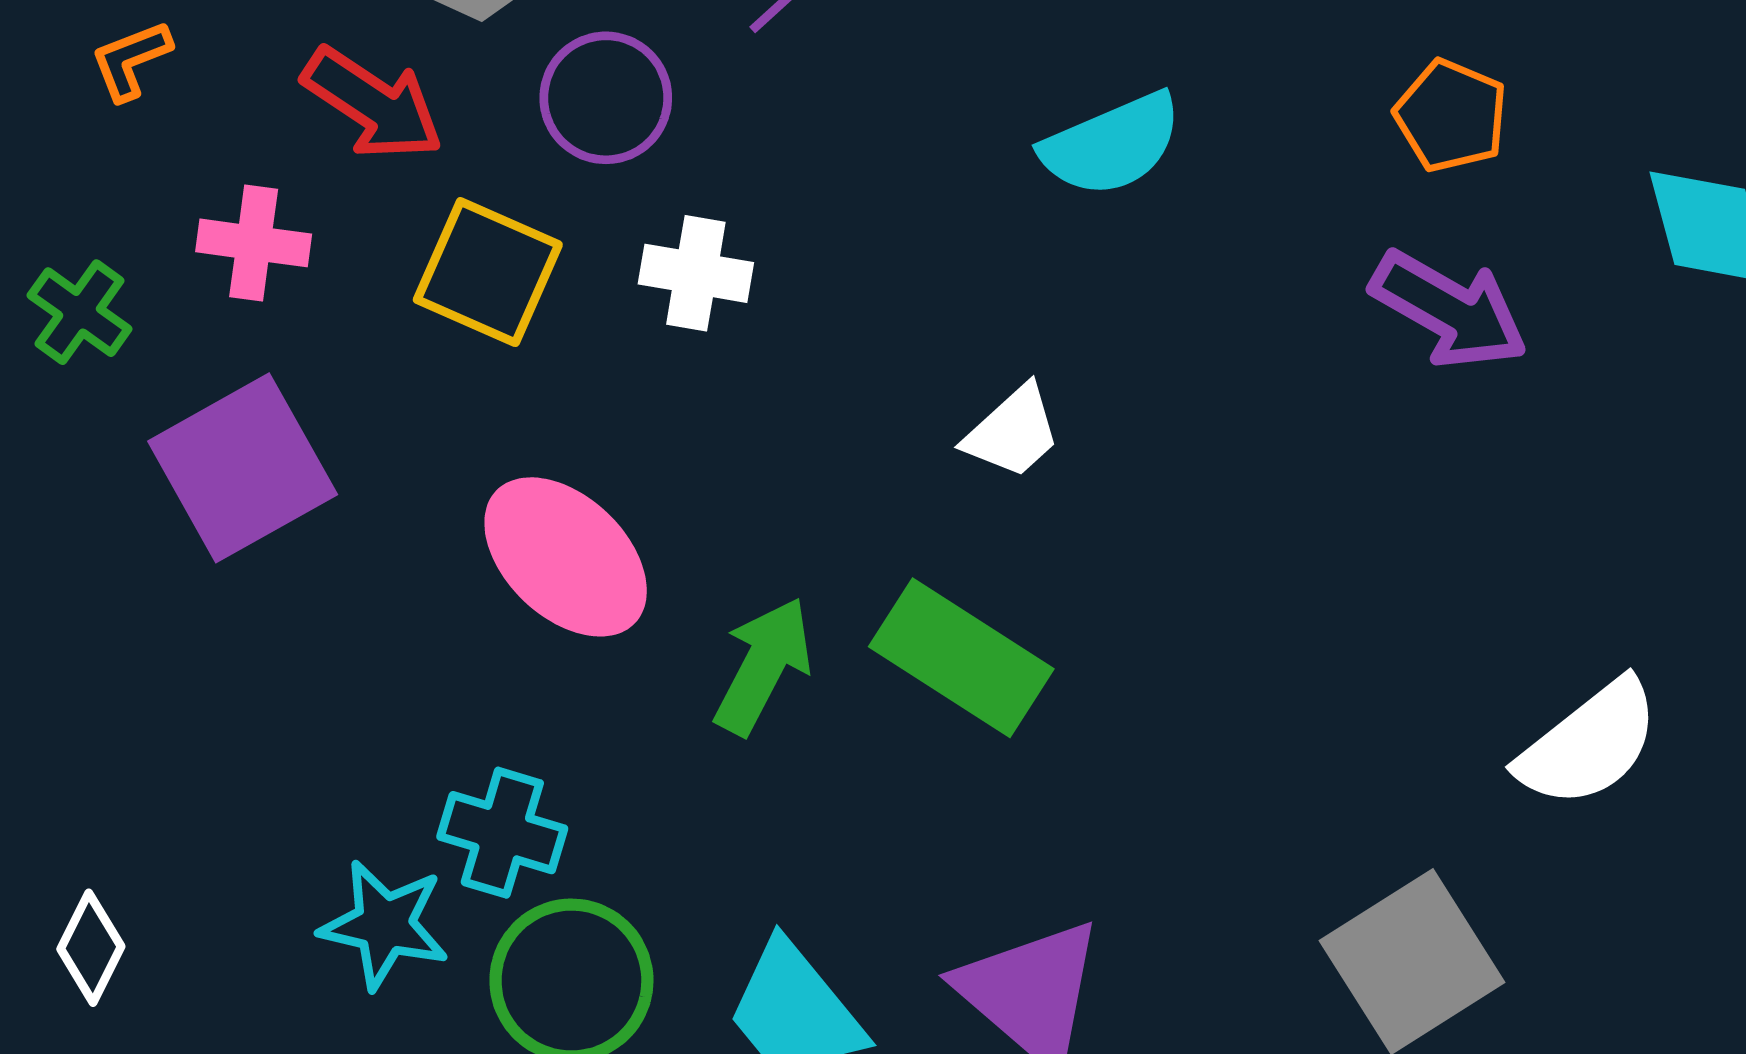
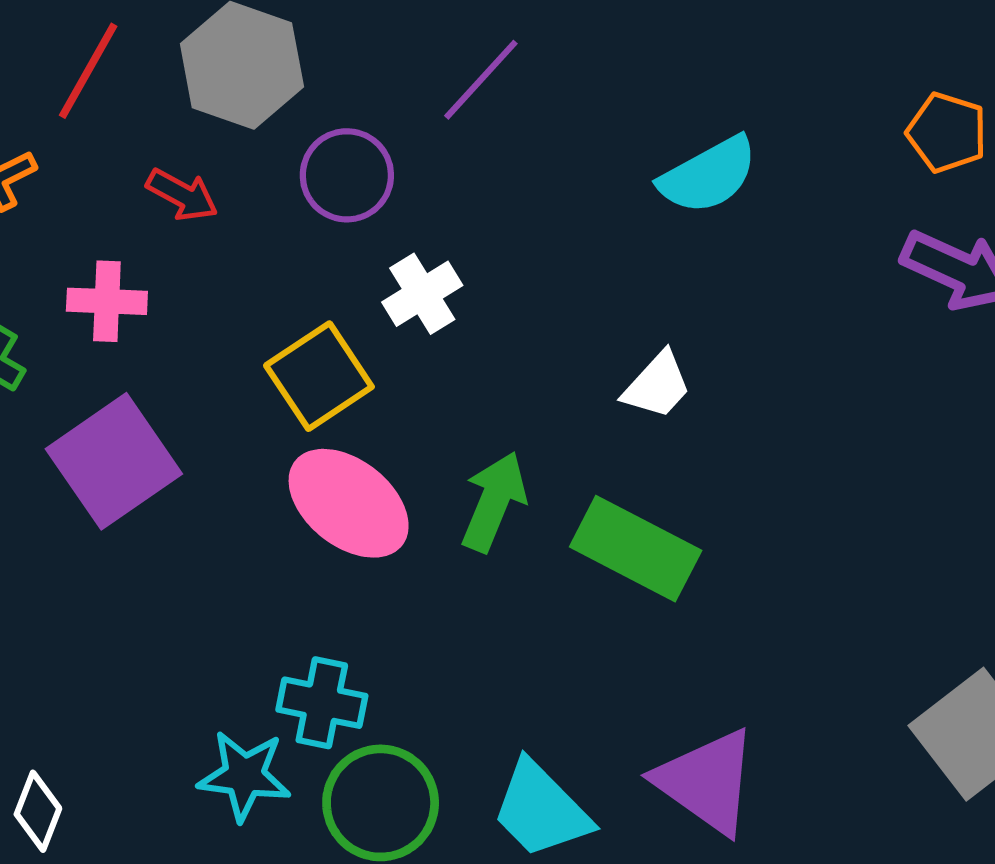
red arrow: (373, 104) -> (182, 195), size x0.7
yellow square: (488, 272) -> (319, 376), moved, turned 38
white cross: (696, 273) -> (422, 294), turned -36
green arrow: (763, 666) -> (494, 502), moved

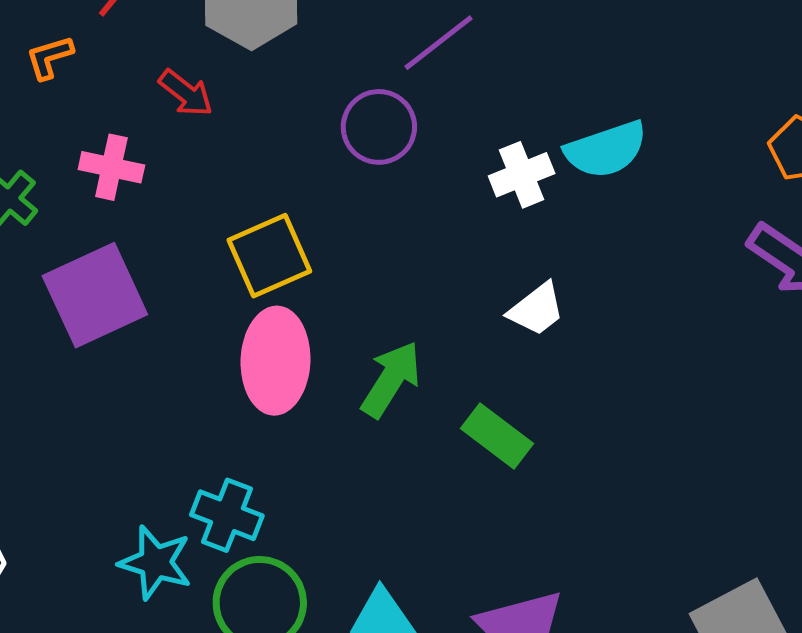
purple circle: (347, 175) -> (379, 127), moved
white cross: (422, 294) -> (522, 175), moved
pink ellipse: (349, 503) -> (276, 361), turned 44
green rectangle: (636, 549) -> (497, 436), size x0.7

